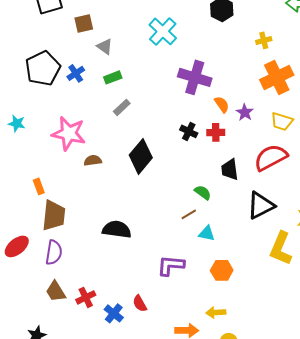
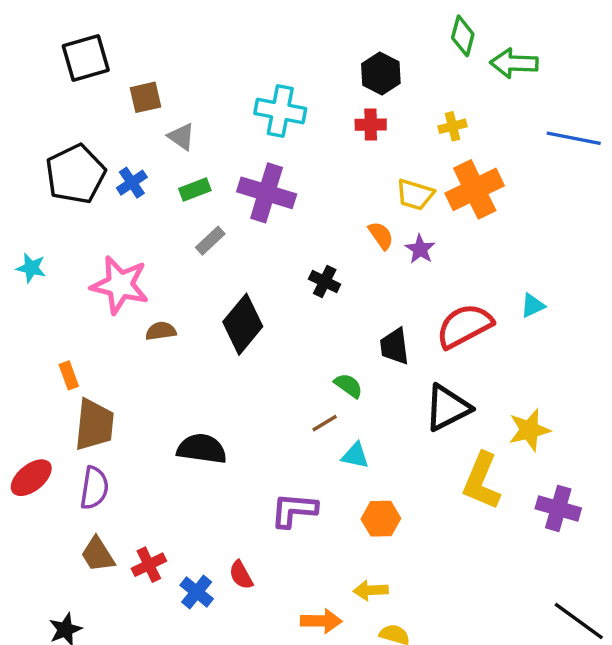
cyan cross: (163, 31) -> (280, 111), turned -32
purple cross: (195, 77) -> (267, 193), moved
yellow trapezoid: (282, 121) -> (415, 195), moved
red cross: (216, 132) -> (371, 125), moved

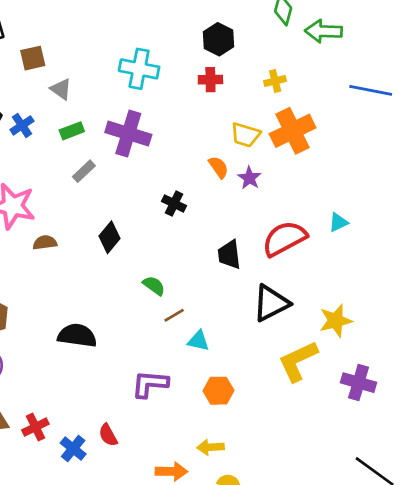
black diamond: (243, 324) -> (109, 237), size x0.7
green semicircle: (348, 386) -> (154, 286), moved
yellow L-shape: (482, 481) -> (298, 361), turned 42

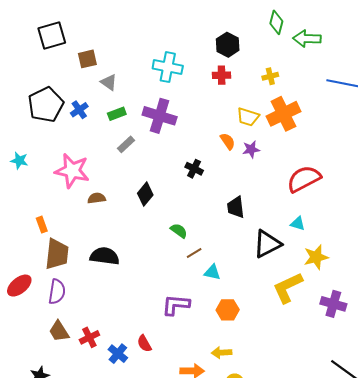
purple star: (249, 178) -> (251, 149), turned 30
cyan triangle: (338, 222) -> (298, 224), moved, turned 42
red semicircle: (284, 239) -> (304, 179), moved
black semicircle: (77, 335) -> (105, 256), moved

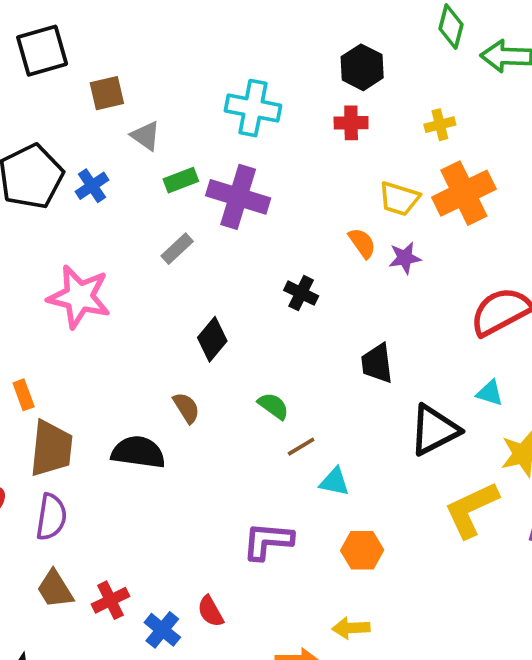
green rectangle: (117, 114) -> (181, 180), moved
brown semicircle: (97, 198) -> (186, 408), moved, turned 66

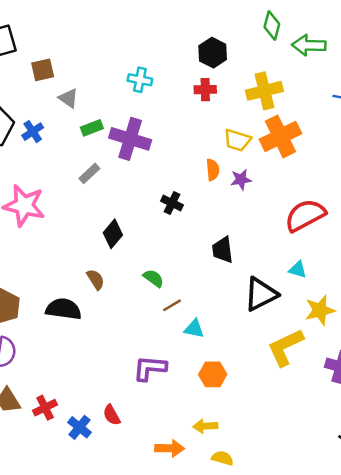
cyan cross: (253, 108) -> (140, 80), size x0.7
yellow cross: (440, 125) -> (264, 91), size x1.8
orange semicircle: (362, 243) -> (213, 170), turned 30

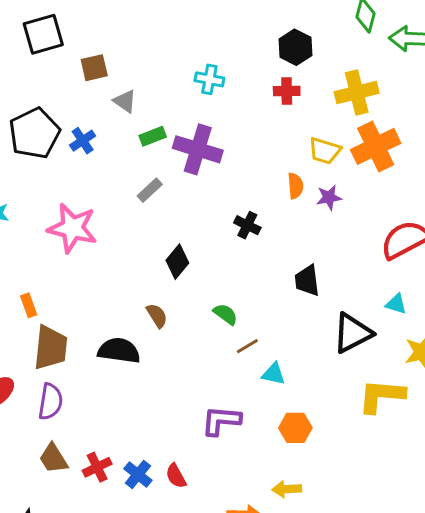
yellow L-shape: (285, 347) -> (381, 396), turned 30
blue cross: (80, 427) -> (138, 475), moved

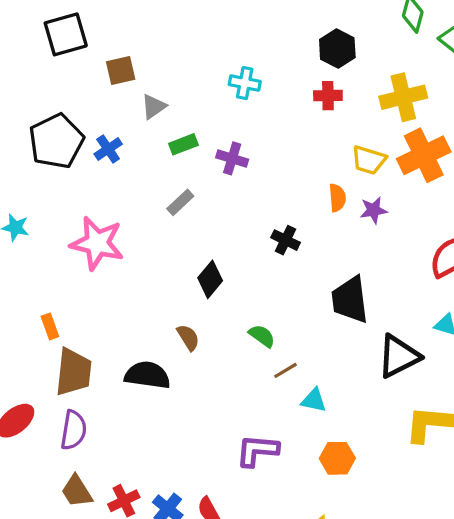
gray triangle: (125, 101) -> (154, 107), turned 50
purple cross: (198, 149) -> (232, 158), size x0.6
black trapezoid: (307, 281) -> (350, 300), size x1.4

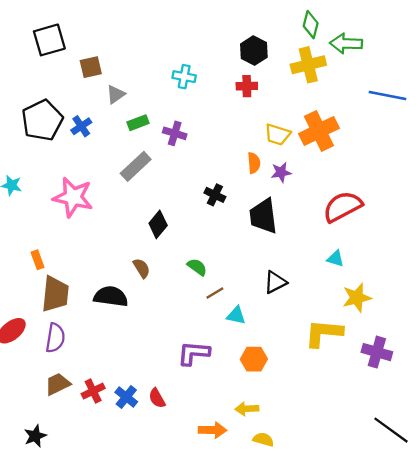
yellow cross: (403, 97) -> (308, 65), moved
gray rectangle: (180, 202) -> (136, 166), size x1.5
black trapezoid: (350, 300) -> (263, 216), moved
black triangle: (399, 356) -> (275, 282), moved, size x0.7
brown trapezoid: (77, 491) -> (58, 384), turned 96

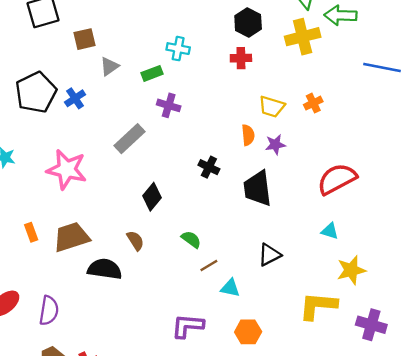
green rectangle: (138, 123) -> (152, 73), moved
orange cross: (319, 131) -> (313, 103), size x0.5
brown trapezoid: (55, 294) -> (71, 237), moved, turned -114

